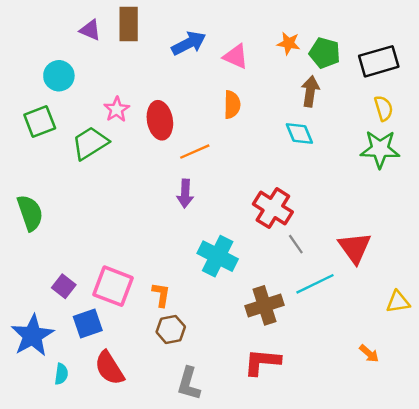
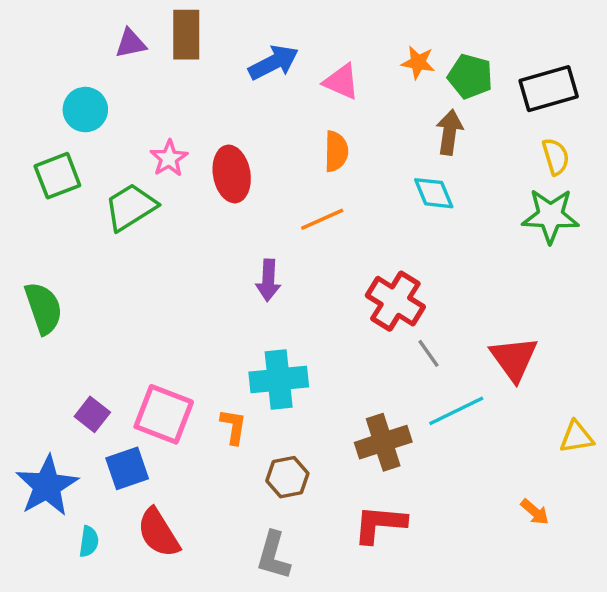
purple triangle: (90, 30) -> (131, 43), turned -35
orange line: (195, 152) -> (322, 219), moved
cyan cross: (218, 256) -> (279, 380), moved, turned -33
brown hexagon: (171, 329) -> (287, 477), moved

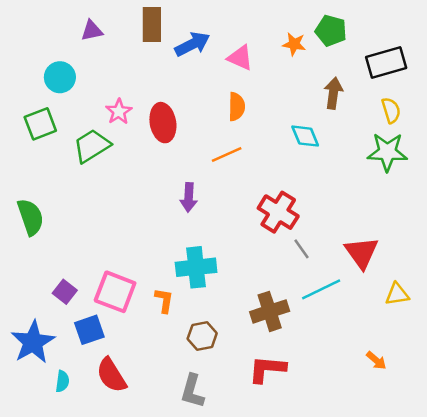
brown rectangle: (186, 35) -> (152, 24), moved
green pentagon: (470, 76) -> (331, 31), moved
brown arrow: (449, 132) -> (333, 93), moved
yellow triangle: (577, 437) -> (397, 294), moved

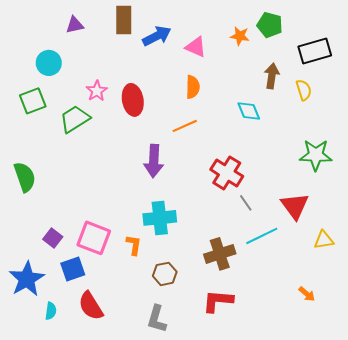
yellow semicircle: (391, 110) -> (304, 90), moved
green star: (387, 152) -> (316, 155), moved
purple arrow: (189, 197) -> (154, 161), size x1.4

